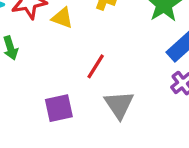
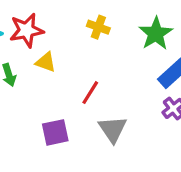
yellow triangle: (62, 18) -> (46, 62), moved

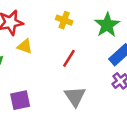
red line: (90, 93) -> (69, 58), moved
purple square: (55, 132) -> (20, 100), moved

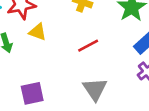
red line: (69, 58) -> (88, 46), turned 30

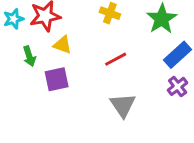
purple square: (32, 93) -> (57, 79), moved

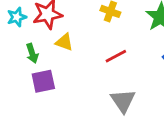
purple square: (57, 79) -> (43, 81), moved

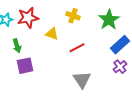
yellow triangle: (64, 42) -> (52, 34), moved

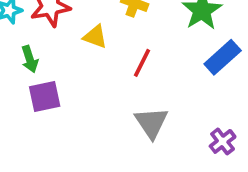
red line: (77, 48) -> (142, 63), turned -35
purple cross: (120, 67) -> (223, 141), moved

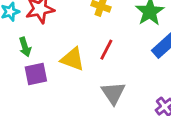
yellow triangle: (95, 37) -> (72, 59), moved, size x1.4

